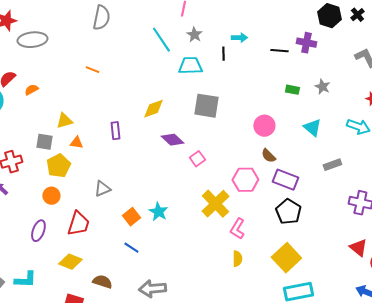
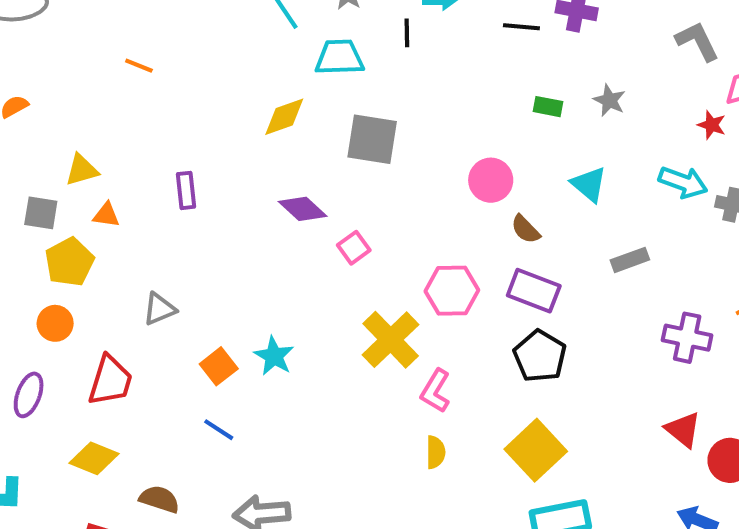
yellow diamond: (153, 109) -> (284, 117), moved
brown semicircle: (268, 156) -> (526, 229), moved

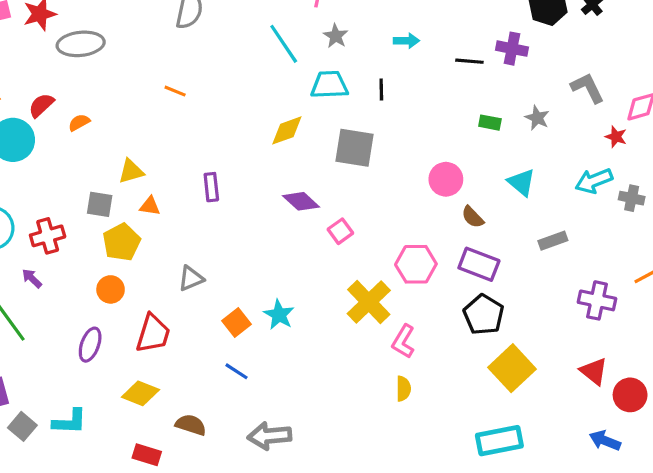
black line: (407, 33) -> (381, 90), moved
gray L-shape: (697, 41) -> (588, 88), moved
cyan arrow: (683, 182) -> (594, 181), turned 138
yellow square: (536, 450) -> (512, 368), moved

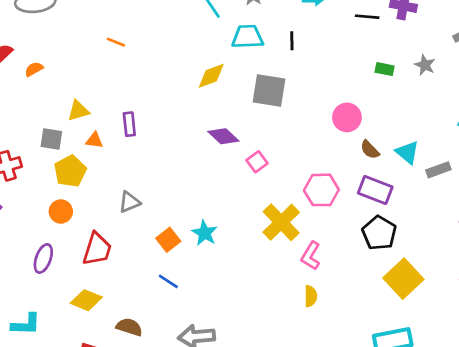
cyan triangle: (521, 182) -> (407, 152), moved
purple rectangle: (211, 187) -> (129, 124), moved

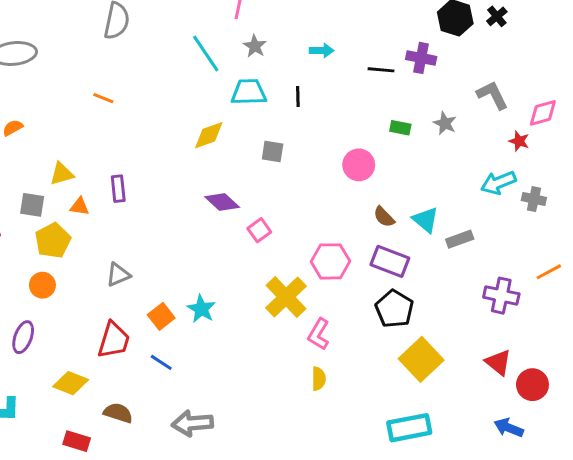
gray square: (269, 91) -> (273, 152), size x0.6
pink circle: (347, 117) -> (359, 165), moved
red trapezoid: (97, 249) -> (114, 340), moved

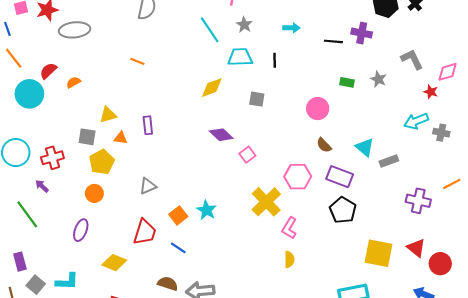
brown semicircle: (384, 217) -> (324, 145), moved
yellow square: (421, 359) -> (378, 253), moved, turned -36
brown semicircle: (118, 413) -> (168, 284), moved

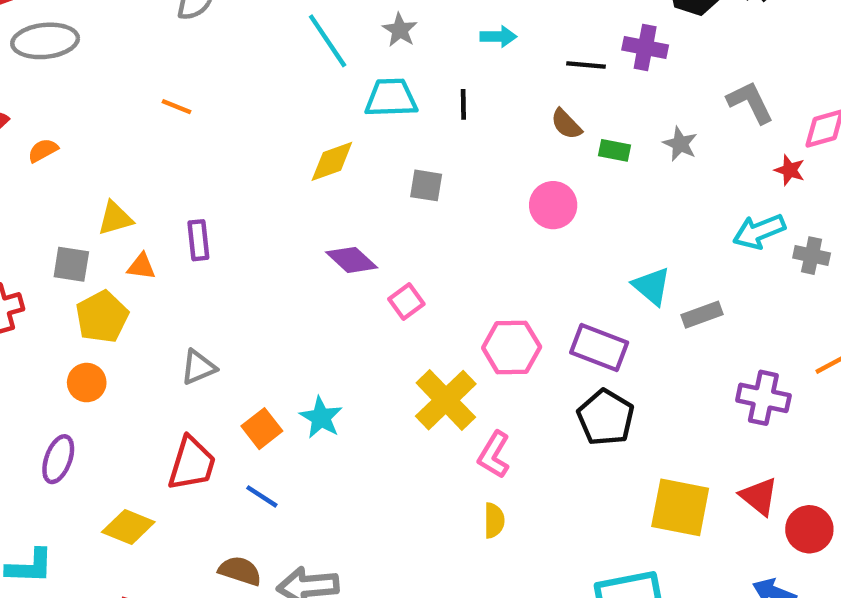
brown semicircle: (324, 145) -> (566, 124), moved

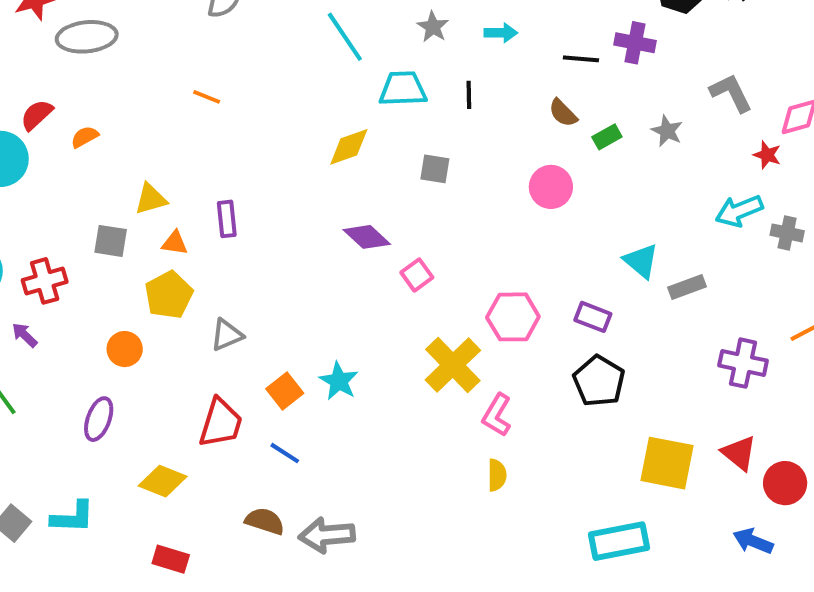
gray star: (400, 30) -> (433, 27), moved
green rectangle: (614, 150) -> (607, 137), turned -40
yellow pentagon: (102, 317) -> (169, 295), moved
purple rectangle: (599, 347) -> (593, 317), size x0.7

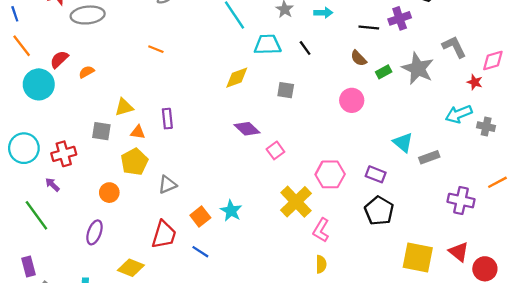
purple cross: (635, 43) -> (400, 18), turned -30
black line: (469, 95) -> (305, 48), turned -35
gray star: (667, 131) -> (418, 68), size x1.8

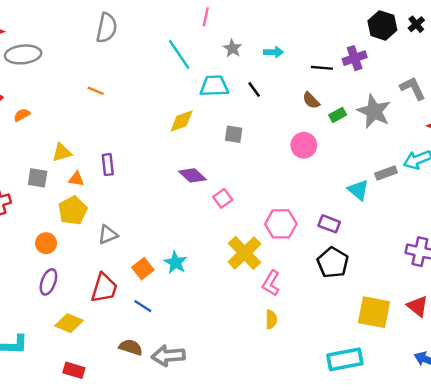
gray rectangle: (429, 157) -> (386, 173), moved
purple ellipse: (94, 232) -> (48, 282), moved

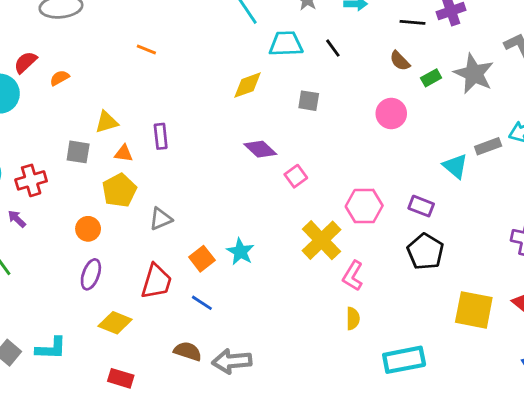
cyan rectangle: (345, 359) -> (404, 360), moved

